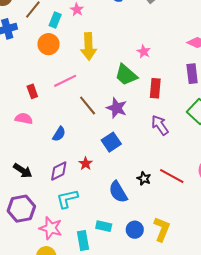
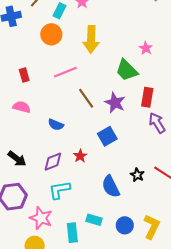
red rectangle: (155, 88) -> (147, 97), moved
red rectangle: (32, 91) -> (24, 75), moved
blue semicircle: (59, 134) -> (56, 125), turned 77

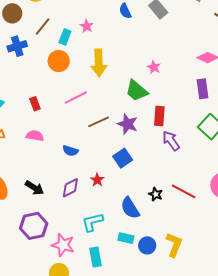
brown line: (86, 98) -> (98, 122), turned -75
cyan L-shape: (59, 190) -> (92, 222), moved
cyan rectangle: (94, 220) -> (126, 238), moved

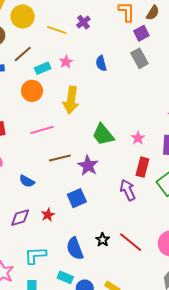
blue semicircle: (125, 11) -> (101, 63), moved
cyan rectangle: (65, 37) -> (43, 68), turned 35
pink star: (154, 67) -> (138, 138), moved
red rectangle: (159, 116) -> (142, 167), moved

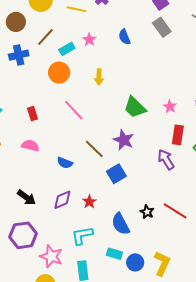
yellow arrow: (71, 100) -> (99, 77), size x0.6
pink line: (42, 130) -> (74, 110), turned 70
brown line: (60, 158) -> (94, 149), moved, turned 65
red star: (48, 215) -> (89, 202), moved

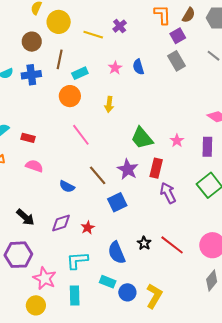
brown line: (45, 37) -> (60, 59), turned -36
pink star: (89, 40) -> (115, 68), moved
red rectangle: (33, 114) -> (28, 138), moved, turned -64
red rectangle: (178, 135) -> (156, 168), moved

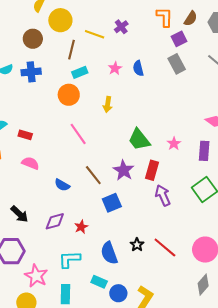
brown line: (60, 59) -> (72, 50), moved

